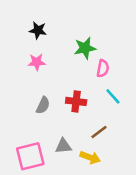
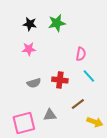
green star: (85, 48) -> (57, 23), moved
gray semicircle: (43, 105) -> (34, 83), turned 48
yellow arrow: (90, 157) -> (95, 122), moved

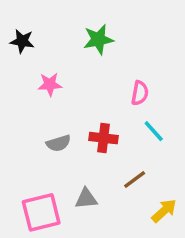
black star: (30, 24) -> (22, 41), moved
yellow arrow: (95, 122) -> (164, 211), turned -63

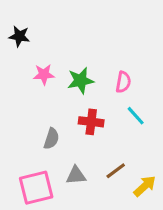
green star: (98, 39) -> (81, 81), moved
gray semicircle: (59, 143) -> (51, 139), moved, turned -55
brown line: (135, 180) -> (116, 171), moved

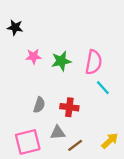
pink semicircle: (123, 82) -> (94, 62), size x1.5
red cross: (91, 122) -> (69, 107), moved
brown line: (116, 171) -> (75, 145), moved

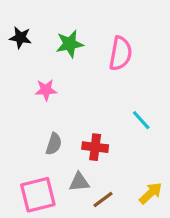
pink star: (34, 56) -> (46, 90), moved
green star: (61, 61) -> (70, 44), moved
pink semicircle: (94, 62) -> (120, 53), moved

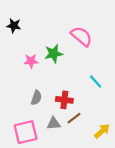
green star: (70, 44) -> (54, 54), moved
pink semicircle: (120, 53) -> (82, 36), turned -60
brown line: (103, 200) -> (74, 118), moved

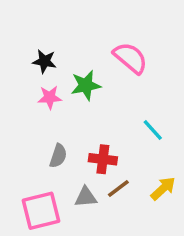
black star: (14, 26) -> (44, 61), moved
yellow arrow: (102, 131) -> (163, 188), moved

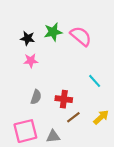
green star: (86, 85) -> (53, 32), moved
gray triangle: (86, 197) -> (53, 136), moved

